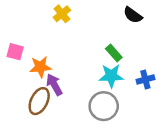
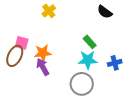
pink square: (15, 52) -> (22, 43), moved
orange star: (40, 67) -> (43, 53), moved
brown ellipse: (39, 101) -> (15, 56), moved

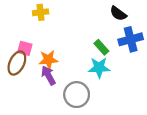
yellow cross: (49, 11) -> (41, 12), moved, turned 32
blue cross: (115, 63) -> (131, 39), moved, size x1.5
gray circle: (82, 84) -> (77, 95), moved

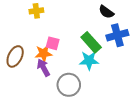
green rectangle: (101, 47) -> (91, 42), size x1.5
pink square: (25, 48) -> (53, 43), moved

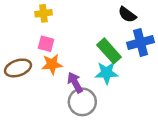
pink square: (53, 43) -> (46, 44), moved
brown ellipse: (15, 56) -> (18, 68), turned 45
purple arrow: (43, 68) -> (75, 83), moved

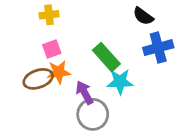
pink square: (46, 44) -> (52, 49), turned -35
green rectangle: (109, 51) -> (106, 57), moved
brown ellipse: (18, 68) -> (38, 79), moved

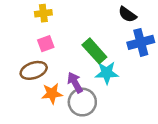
orange star: (59, 72) -> (52, 94), moved

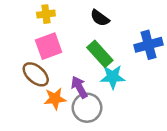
black semicircle: (127, 14) -> (100, 18), moved
pink square: (46, 44) -> (49, 46), size x1.5
brown ellipse: (34, 70) -> (36, 74), turned 60

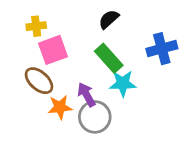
yellow cross: (46, 14) -> (36, 26), moved
black semicircle: (100, 18) -> (109, 19), turned 102

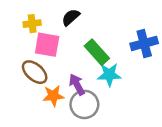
black semicircle: (109, 19) -> (71, 17), moved
pink square: (53, 50) -> (47, 45), turned 30

